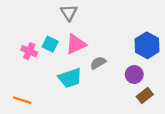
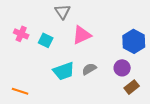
pink triangle: (76, 44) -> (82, 35), moved
pink cross: (29, 51) -> (21, 34), moved
gray semicircle: (98, 63) -> (89, 69), moved

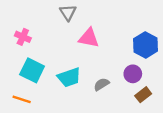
pink triangle: (82, 35) -> (89, 38), turned 36
cyan square: (46, 40) -> (32, 70), moved, size x1.5
gray semicircle: (89, 69) -> (102, 84), moved

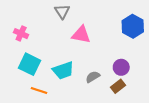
blue hexagon: (146, 45) -> (133, 26), moved
brown rectangle: (143, 95) -> (118, 86), moved
orange line: (22, 99) -> (39, 90), moved

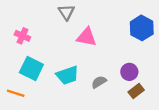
brown rectangle: (118, 86) -> (136, 91), moved
orange line: (39, 90) -> (16, 93), moved

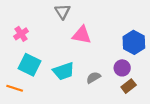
blue hexagon: (142, 28) -> (134, 42), moved
pink cross: (22, 36) -> (21, 34), turned 32

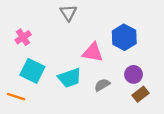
pink triangle: (82, 35) -> (93, 52), moved
blue hexagon: (134, 42) -> (124, 37), moved

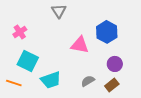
cyan trapezoid: (70, 78) -> (51, 80), moved
gray semicircle: (102, 85) -> (88, 81), moved
brown rectangle: (141, 94) -> (112, 85), moved

